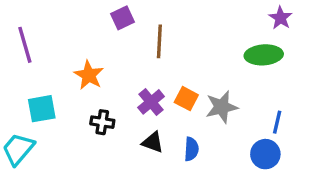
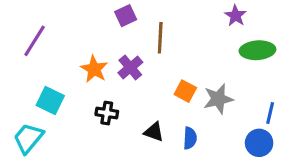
purple star: (281, 18) -> (236, 16), moved
purple line: (25, 45) -> (35, 41), turned 48
purple cross: (151, 102) -> (130, 67), moved
cyan square: (42, 109) -> (50, 100), turned 36

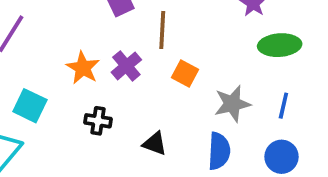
orange square: (185, 91) -> (185, 73), moved
blue line: (270, 113) -> (283, 106), moved
blue semicircle: (190, 138) -> (219, 151), moved, size x1.4

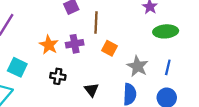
purple cross: (126, 66) -> (75, 44), turned 30
gray star: (232, 104) -> (138, 66), turned -30
black triangle: (155, 143) -> (91, 90), turned 32

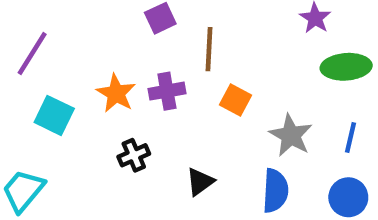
cyan square: (17, 67) -> (54, 115), moved
black cross: (58, 76) -> (134, 155), turned -32
black triangle: (91, 90) -> (200, 182), turned 32

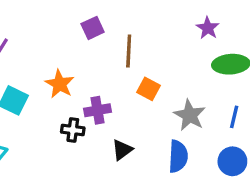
purple cross: (167, 91) -> (97, 110), moved
black cross: (134, 155) -> (73, 130), turned 30

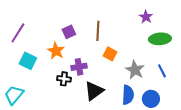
purple square: (93, 28) -> (69, 32), moved
blue line: (234, 117) -> (162, 71), turned -40
black triangle: (122, 150) -> (94, 91), size x1.5
blue circle: (232, 161) -> (151, 99), moved

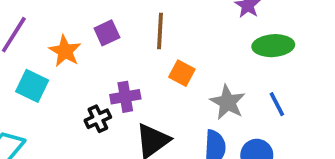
orange star: (56, 51) -> (65, 51), moved
black cross: (64, 79) -> (98, 119), turned -32

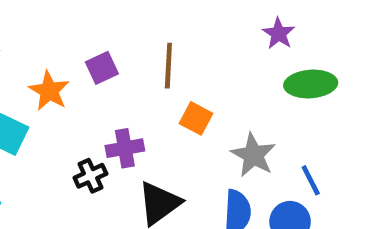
blue line: (277, 104) -> (311, 180), moved

